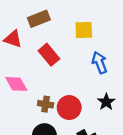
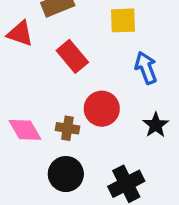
pink diamond: (16, 84) -> (25, 130), moved
red circle: (69, 108) -> (102, 109), moved

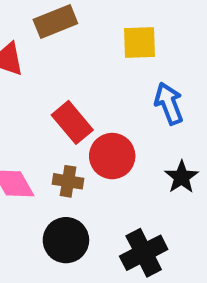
red rectangle: (72, 56) -> (72, 122), moved

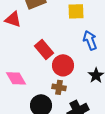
brown cross: (68, 181) -> (59, 87), moved

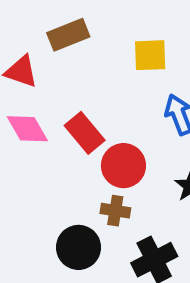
pink diamond: (16, 78) -> (27, 129), moved

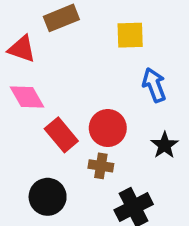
red rectangle: (85, 133) -> (61, 135), moved
black circle: (79, 247) -> (48, 197), moved

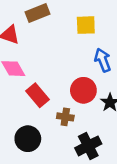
red circle: (108, 128) -> (83, 90), moved

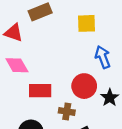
red rectangle: (37, 95) -> (40, 91), turned -50

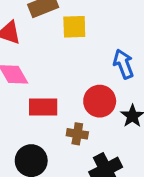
yellow square: (86, 23) -> (74, 27), moved

